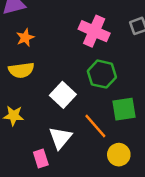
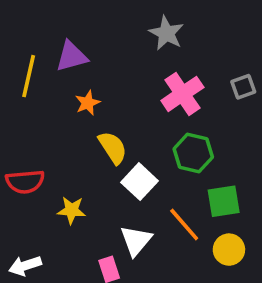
pink cross: (94, 31) -> (182, 94), turned 32
yellow semicircle: (21, 70) -> (113, 148), moved, turned -115
yellow circle: (119, 155) -> (229, 250), moved

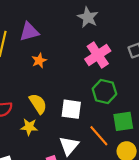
yellow semicircle: (113, 148) -> (38, 104), moved
white square: (140, 182) -> (71, 109), turned -35

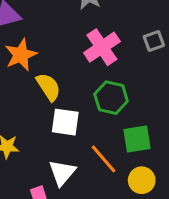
orange star: (39, 60) -> (21, 55), size x1.5
yellow semicircle: (38, 104) -> (48, 87), moved

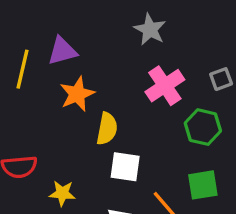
yellow semicircle: (48, 87) -> (107, 129), turned 44
green hexagon: (111, 98) -> (203, 127), moved

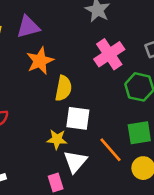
yellow star: (62, 193) -> (57, 139), moved

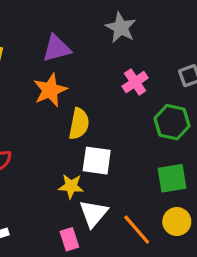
purple triangle: (28, 27) -> (57, 48), moved
pink cross: (109, 54) -> (135, 82), size x0.7
orange line: (111, 150) -> (137, 230), moved

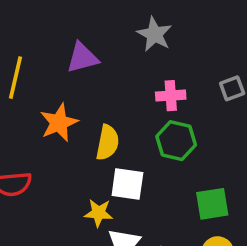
pink cross: (135, 82) -> (171, 96), turned 30
orange star: (50, 90) -> (59, 123), moved
green hexagon: (172, 122) -> (176, 141), moved

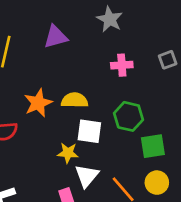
orange star: (59, 123) -> (38, 103), moved
green hexagon: (176, 141) -> (129, 116), moved
yellow semicircle: (108, 143) -> (75, 100), turned -100

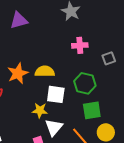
purple triangle: (56, 37) -> (19, 20), moved
gray square: (168, 60) -> (109, 58), moved
green square: (153, 146) -> (92, 110), moved

